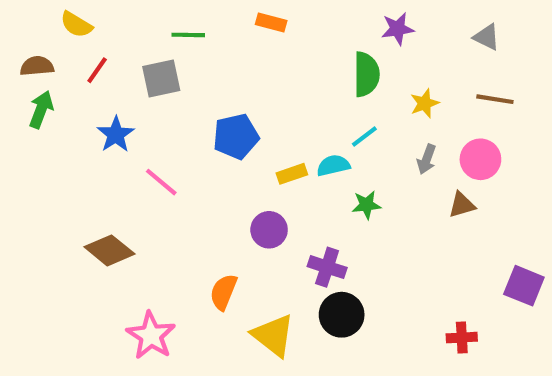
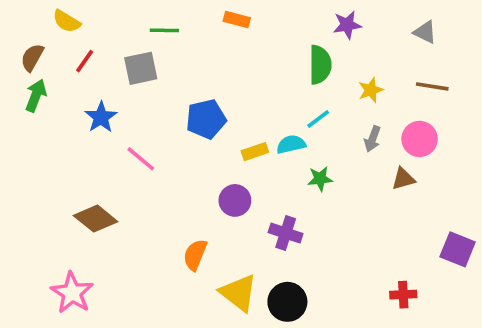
brown semicircle: (37, 66) -> (32, 57), turned -56
black circle: (342, 315) -> (287, 302), moved
pink star: (151, 335) -> (72, 293), moved

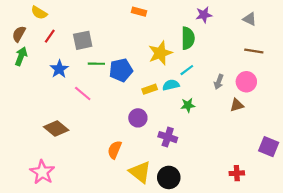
green line: (164, 30) -> (96, 64), moved
yellow star: (371, 90) -> (160, 53), moved, size x1.6

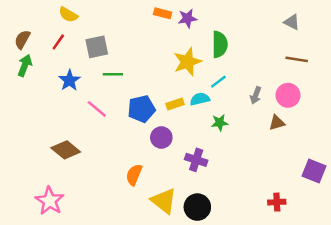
yellow semicircle: (39, 13) -> (68, 15), moved
purple star: (204, 15) -> (187, 18), moved
blue pentagon: (121, 70) -> (141, 109), moved

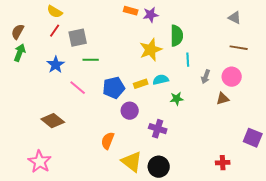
red line: (58, 42) -> (55, 31), moved
cyan line: (218, 82) -> (188, 60), moved, turned -56

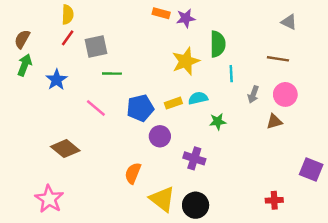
yellow semicircle: (55, 12) -> (68, 15), turned -119
brown line: (239, 48) -> (278, 59), moved
blue star: (56, 65) -> (57, 80), moved

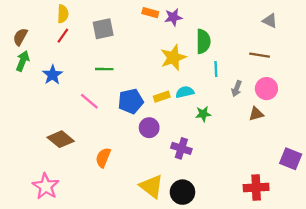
gray square: (96, 47) -> (103, 29), moved
orange semicircle: (133, 173) -> (103, 158), moved
red cross: (274, 200) -> (256, 187), size x1.5

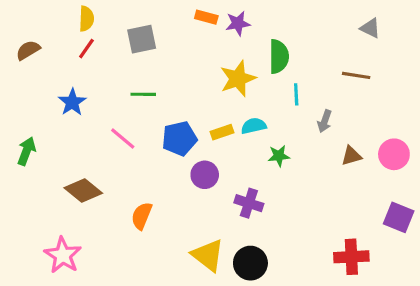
brown semicircle: (20, 37) -> (28, 50), turned 30
green arrow: (23, 61) -> (26, 151), moved
pink circle: (266, 89) -> (394, 154), moved

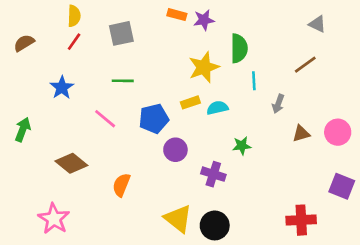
brown line: (356, 75) -> (305, 65), turned -45
yellow rectangle: (222, 132) -> (190, 102), moved
green star: (279, 156) -> (242, 146), moved

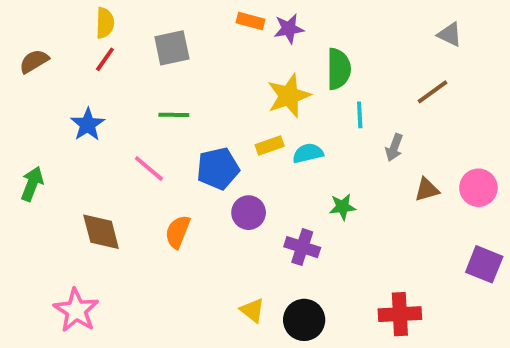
brown diamond: (71, 163) -> (101, 232), turned 36
orange semicircle: (121, 185) -> (178, 232), moved
yellow triangle: (178, 219) -> (252, 310), size x0.6
red cross: (301, 220) -> (400, 314), moved

